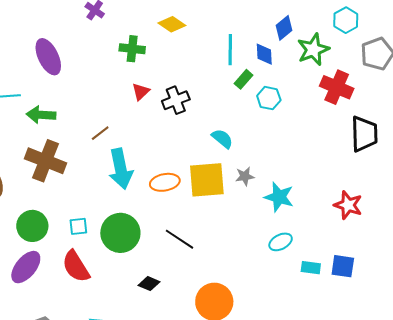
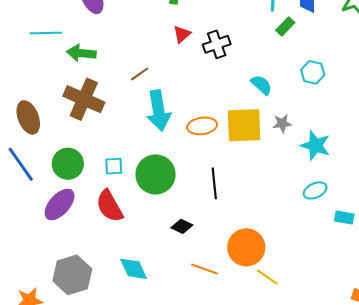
cyan hexagon: (269, 98) -> (313, 72), moved
black line: (180, 239) -> (214, 183), turned 48

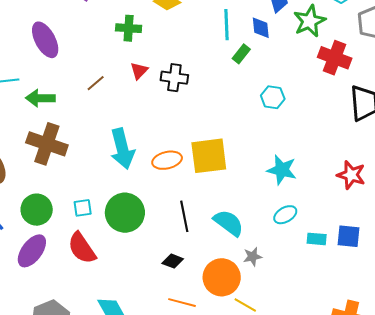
black cross: (217, 44) -> (174, 78), turned 32
brown line: (140, 74) -> (96, 83), moved
cyan semicircle: (261, 85) -> (229, 223), moved, size x1.4
gray star: (282, 123) -> (253, 257), moved
black diamond: (182, 226) -> (173, 261), moved

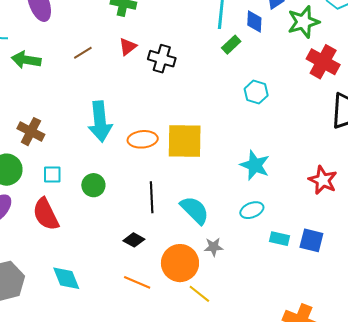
brown cross: (47, 144) -> (31, 132), moved, size x0.7
green circle: (125, 213) -> (93, 185), size x0.6

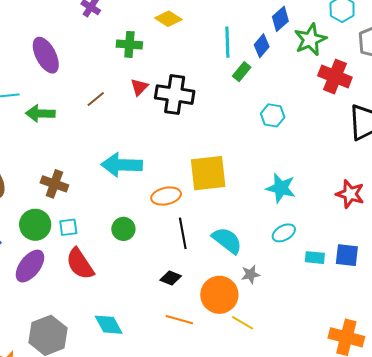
blue diamond: (254, 22) -> (262, 46), turned 45
black cross: (162, 59) -> (175, 95), size x1.4
cyan arrow: (100, 122) -> (122, 165), turned 105
orange ellipse: (143, 139) -> (166, 196), moved
cyan square: (52, 175) -> (68, 227), moved

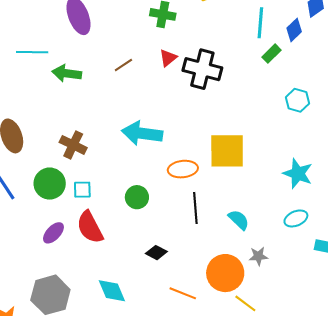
cyan semicircle: (227, 240) -> (239, 220), size x0.7
purple ellipse: (30, 266) -> (53, 233), moved, size x0.7
black diamond: (171, 278) -> (156, 253), moved

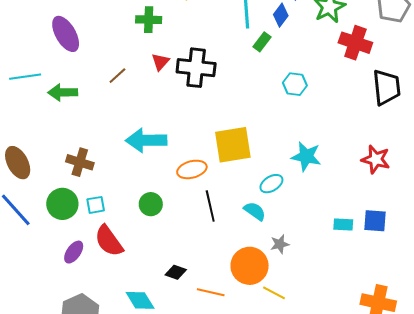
cyan ellipse: (296, 218) -> (271, 184), moved
black diamond: (156, 253) -> (176, 272), moved

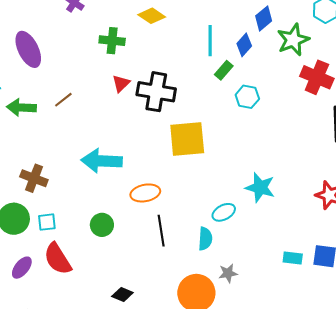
brown line: (117, 76) -> (63, 100), moved
cyan hexagon: (295, 84) -> (247, 97), moved
yellow square: (233, 145) -> (187, 139), moved
cyan semicircle: (255, 211) -> (205, 239), turned 55

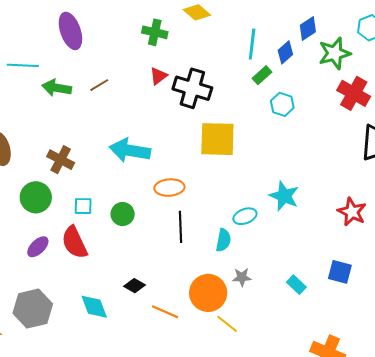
cyan square: (47, 222) -> (83, 206), moved
cyan rectangle: (293, 258) -> (296, 285), moved, turned 30

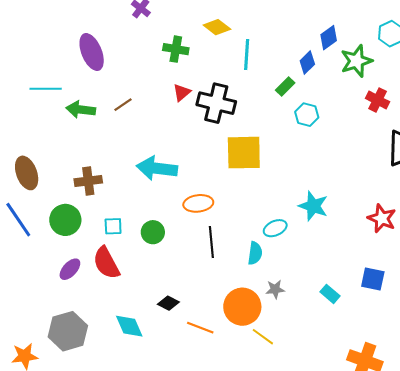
cyan line: (252, 44) -> (247, 55), moved
red cross: (354, 93) -> (378, 100), size x0.7
brown cross: (61, 160) -> (88, 181), turned -32

